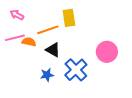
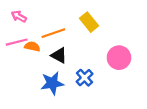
yellow rectangle: (69, 18) -> (89, 22), moved, turned -30
blue cross: (76, 70) -> (85, 78), size x0.7
blue star: (47, 75) -> (52, 83), size x1.5

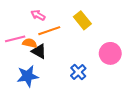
pink arrow: (19, 16) -> (38, 15), moved
black triangle: (59, 55) -> (39, 51), moved
blue star: (52, 83) -> (28, 76), moved

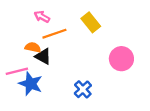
pink line: (15, 39) -> (17, 71), moved
blue cross: (78, 72) -> (83, 89), moved
blue star: (28, 76) -> (31, 84), turned 30

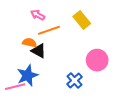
pink circle: (121, 59) -> (97, 60), moved
pink line: (17, 71) -> (15, 87), moved
blue star: (31, 84) -> (27, 75), turned 30

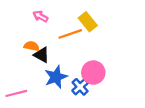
orange line: (49, 30) -> (70, 34), moved
pink circle: (97, 60) -> (93, 73), moved
blue star: (27, 75) -> (56, 77), moved

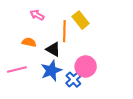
orange line: (70, 34) -> (64, 31), turned -70
black triangle: (42, 55) -> (53, 49), moved
pink line: (16, 93) -> (17, 70), moved

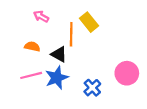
pink circle: (86, 66) -> (127, 73), moved
pink line: (17, 70) -> (31, 75), moved
blue cross: (73, 80) -> (92, 88), moved

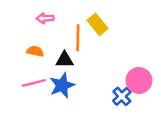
pink arrow: (41, 16) -> (45, 18), turned -32
black triangle: (59, 54) -> (65, 60), turned -30
blue cross: (92, 88) -> (122, 96), moved

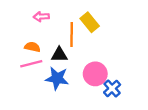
pink circle: (139, 81) -> (95, 74), moved
pink line: (34, 83) -> (31, 64), moved
blue star: (62, 85) -> (57, 78), turned 30

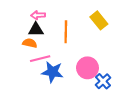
yellow rectangle: (90, 22) -> (99, 20), moved
black triangle: (59, 55) -> (36, 30), moved
pink line: (31, 64) -> (40, 59), moved

